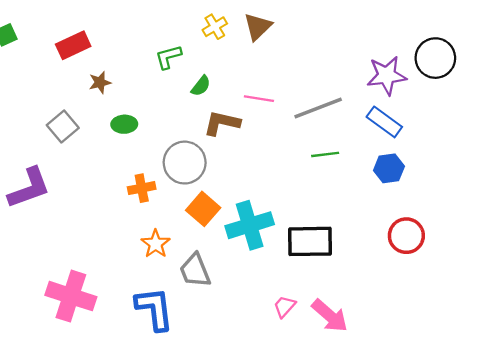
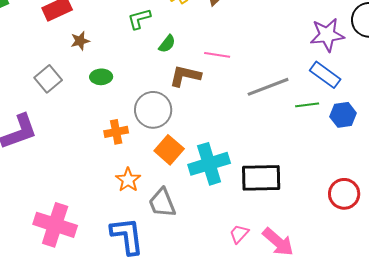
gray line: (318, 108) -> (268, 87), moved
green line: (325, 154) -> (307, 105), moved
blue hexagon: (389, 168) -> (343, 115), moved
red circle: (406, 236) -> (344, 194), moved

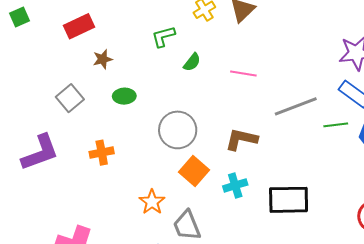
brown L-shape: (185, 76) -> (241, 139), moved
orange cross: (116, 132) -> (102, 153), moved
cyan cross: (209, 164) -> (235, 185), size x0.6

